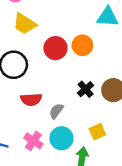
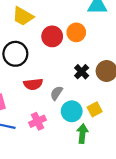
cyan circle: (61, 138) -> (72, 111), moved
pink cross: (33, 141) -> (38, 121), turned 35

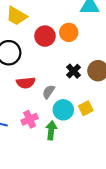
green arrow: (82, 134) -> (51, 130), moved

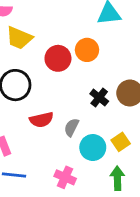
pink cross: (30, 119) -> (65, 177), moved, turned -35
green arrow: (51, 130) -> (117, 178), moved

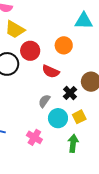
red circle: (58, 58) -> (30, 51), moved
black cross: (99, 97) -> (70, 93), moved
red semicircle: (41, 120) -> (51, 71), moved, turned 30

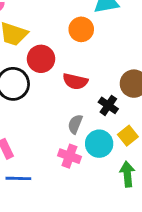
orange circle: (64, 45) -> (81, 29), moved
pink cross: (34, 137) -> (69, 156), moved

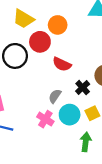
orange circle: (81, 29) -> (58, 25), moved

